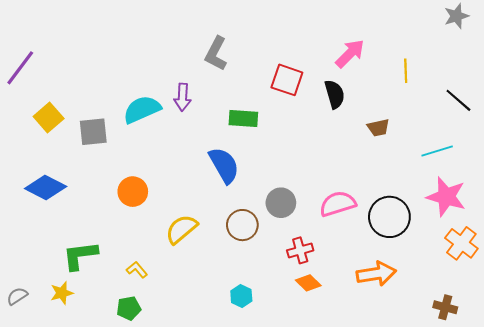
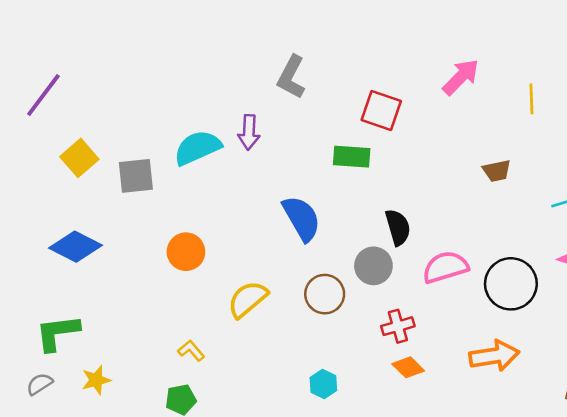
black semicircle: (335, 94) -> (398, 227), moved
green rectangle: (243, 119) -> (352, 157), moved
green L-shape: (80, 255) -> (58, 333), moved

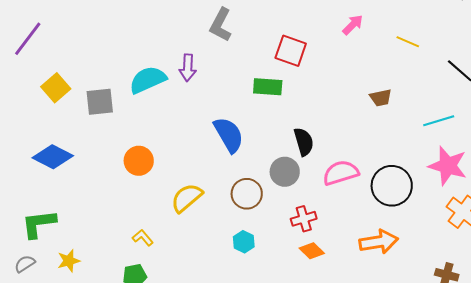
pink arrow: (461, 77) -> (353, 25), size x0.7
yellow line: (531, 99) -> (408, 42), turned -65
cyan hexagon: (323, 384) -> (244, 242), moved

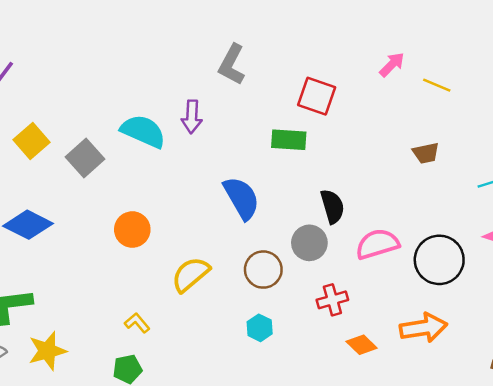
yellow line: (408, 42) -> (437, 85), moved
cyan semicircle: (148, 80) -> (143, 131), turned 48
gray square: (100, 102) -> (85, 158), turned -36
orange diamond: (312, 251) -> (362, 345), moved
yellow star: (69, 261) -> (47, 351), size x1.4

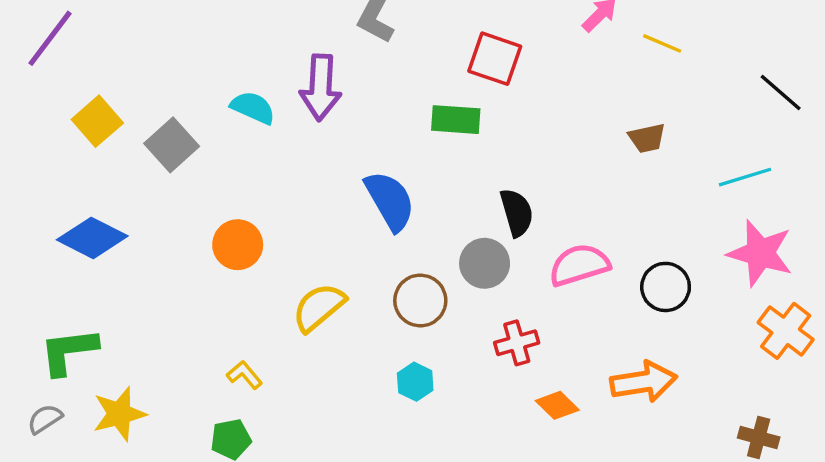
purple arrow: (192, 117) -> (321, 87), size x1.4
cyan semicircle: (143, 131) -> (253, 108), size x0.7
black circle: (439, 260) -> (666, 287), size x0.7

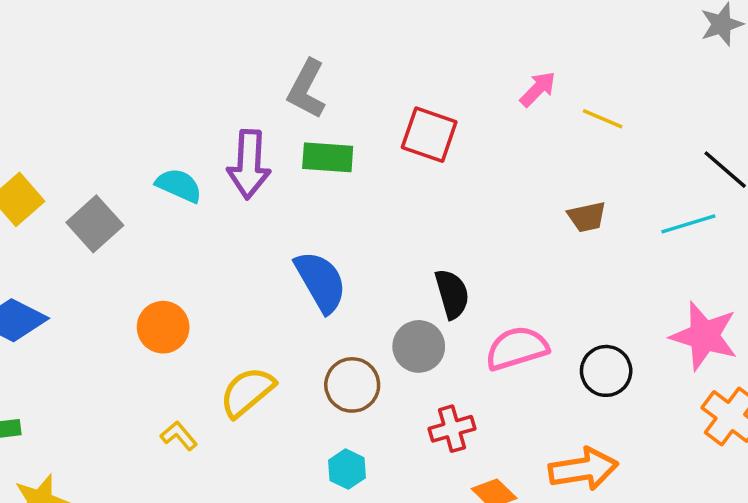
green rectangle: (456, 120) -> (328, 157), moved
cyan line: (745, 177) -> (688, 224), moved
yellow L-shape: (244, 375) -> (179, 436), moved

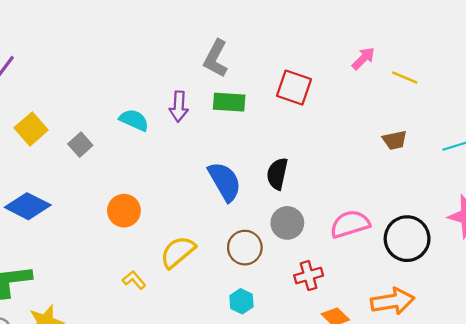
purple arrow: (249, 164) -> (179, 107), size x0.7
gray square: (95, 224) -> (80, 145), size x0.7
black semicircle: (452, 294) -> (277, 174), moved, turned -152
black circle: (606, 371) -> (407, 239), size x1.4

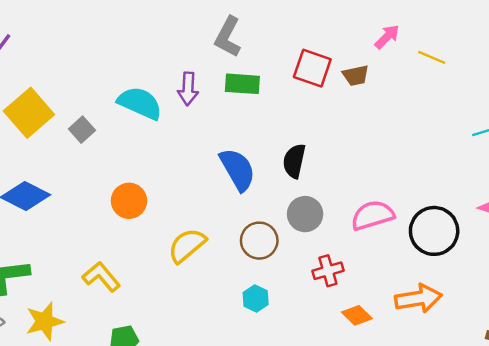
cyan semicircle: (134, 120) -> (140, 103), size x1.4
yellow square: (31, 129) -> (29, 113), size x1.4
brown trapezoid: (395, 140) -> (356, 75), moved
yellow L-shape: (134, 280) -> (101, 277), moved, size x1.5

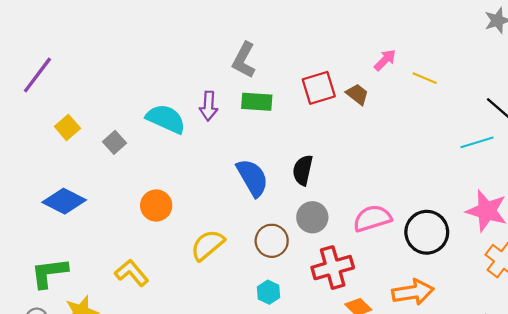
red square: (312, 68) -> (319, 88), turned -36
brown trapezoid: (356, 75) -> (357, 94), turned -130
yellow square: (29, 113) -> (67, 127), size x0.6
red cross: (328, 271) -> (333, 268), size x1.5

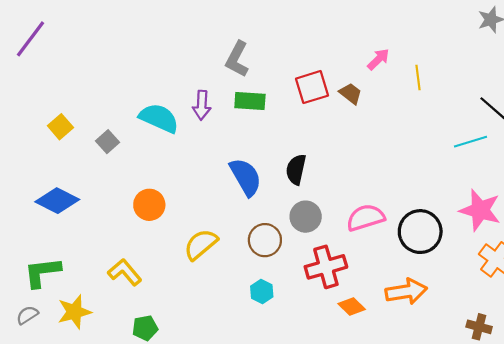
purple line: (37, 75) -> (30, 39), moved
yellow line: (425, 78) -> (418, 77), turned 60

